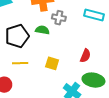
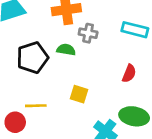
red semicircle: (85, 56) -> (129, 73), moved
yellow line: (20, 63) -> (36, 106), moved

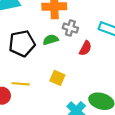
green semicircle: (66, 50) -> (51, 40), turned -32
red semicircle: (129, 73) -> (85, 48), moved

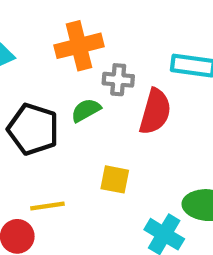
black pentagon: (22, 43) -> (33, 129), turned -30
red semicircle: (85, 48) -> (155, 112), size x1.5

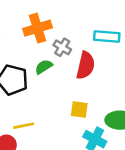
gray cross: (118, 80) -> (62, 47), turned 30
yellow square: (115, 179) -> (79, 109), moved

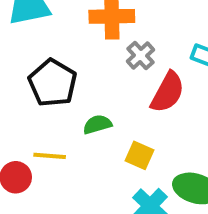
green semicircle: (44, 67) -> (97, 124), moved

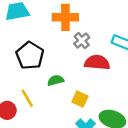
red semicircle: (168, 92) -> (97, 62), turned -115
yellow line: (50, 156) -> (27, 98), turned 54

